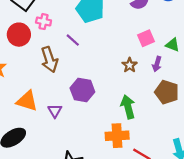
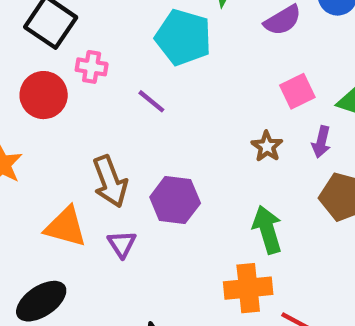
brown arrow: (49, 60) -> (110, 181), moved

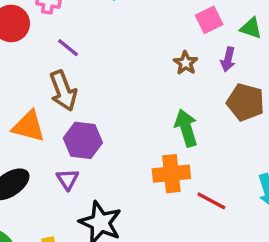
purple line: (151, 101) -> (68, 48), moved
purple hexagon: (175, 200) -> (83, 140), moved
purple triangle: (122, 244) -> (68, 179), moved

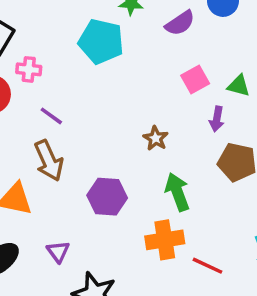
brown star: (186, 63) -> (156, 138), moved
purple hexagon: (83, 140) -> (107, 197), moved

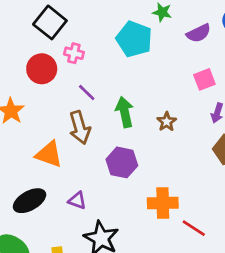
green arrow: (177, 192) -> (125, 112), moved
purple triangle: (58, 252) -> (77, 200), turned -42

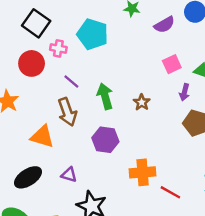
cyan pentagon: (134, 39) -> (92, 34), moved

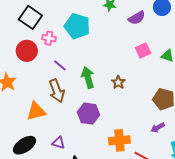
purple arrow: (185, 92) -> (158, 128), moved, turned 48
orange triangle: (42, 137) -> (36, 111), turned -30

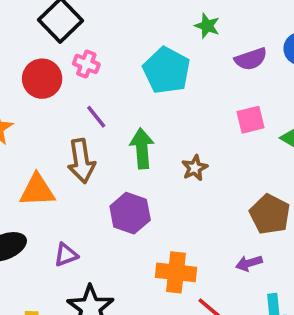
cyan pentagon: (77, 26) -> (167, 70), moved
purple triangle: (58, 143) -> (66, 255), turned -48

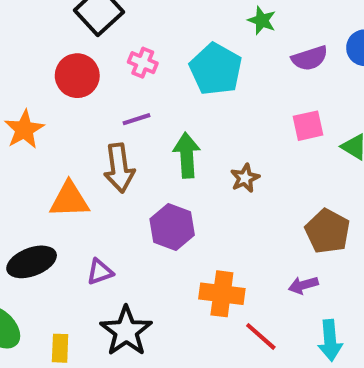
pink cross: (86, 64) -> (143, 63), moved
purple line: (96, 117) -> (137, 119), turned -70

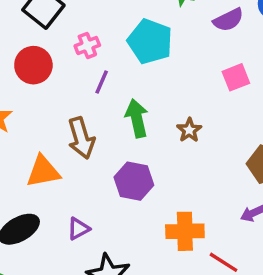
pink cross: (143, 63) -> (87, 45), turned -35
purple line: (137, 119) -> (102, 82), moved, turned -40

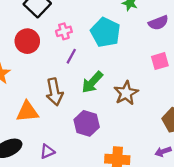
green arrow: (137, 118) -> (92, 82), turned -130
brown star: (189, 130) -> (126, 93), size x1.5

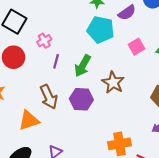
cyan pentagon: (105, 32) -> (101, 30), moved
green arrow: (92, 82) -> (83, 66), moved
purple hexagon: (87, 123) -> (81, 99), moved

